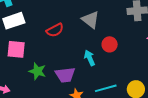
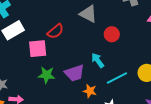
pink square: (16, 49) -> (38, 49), moved
cyan arrow: (90, 58) -> (98, 60), moved

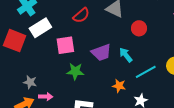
red semicircle: (55, 31) -> (81, 15), moved
purple trapezoid: (74, 73) -> (101, 52), moved

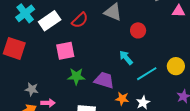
white rectangle: (40, 28) -> (50, 21), moved
purple trapezoid: (101, 52) -> (104, 80), moved, turned -140
orange star: (119, 86) -> (122, 99), moved

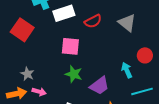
red circle: (138, 30) -> (145, 55), moved
purple trapezoid: (104, 80) -> (99, 86), turned 110

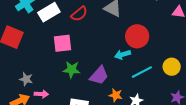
red circle: (145, 55) -> (137, 36), size x1.5
cyan arrow: (127, 70) -> (123, 55), turned -70

